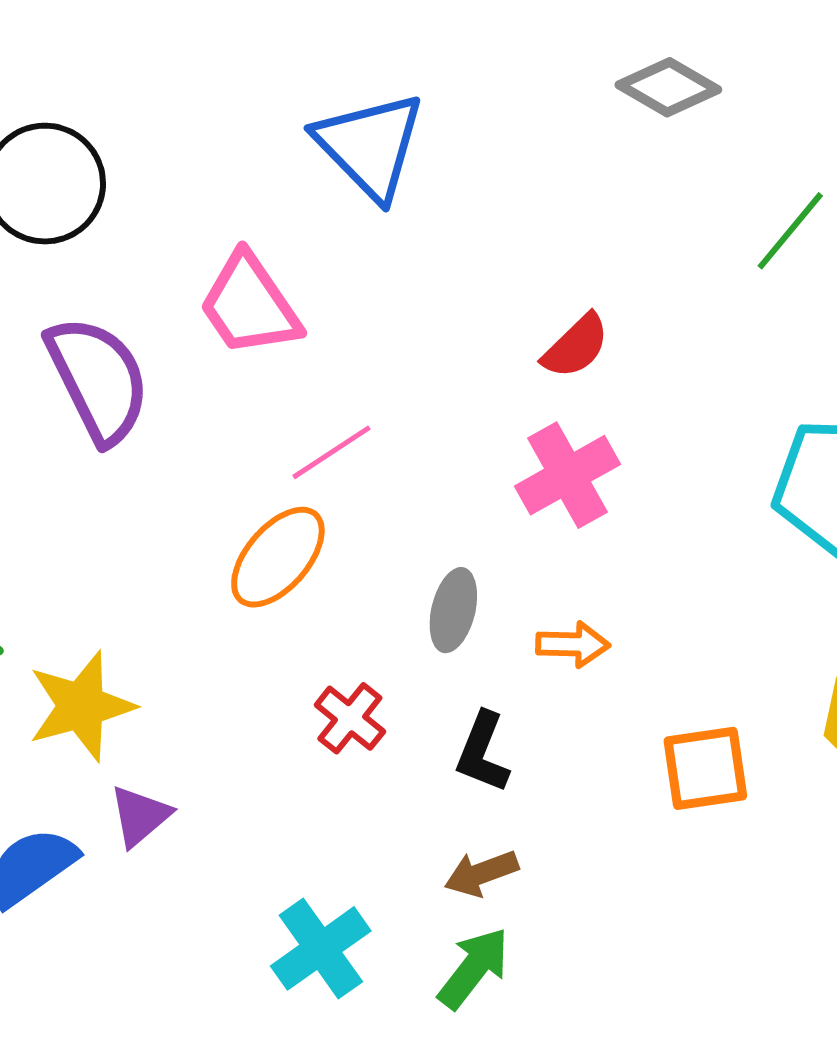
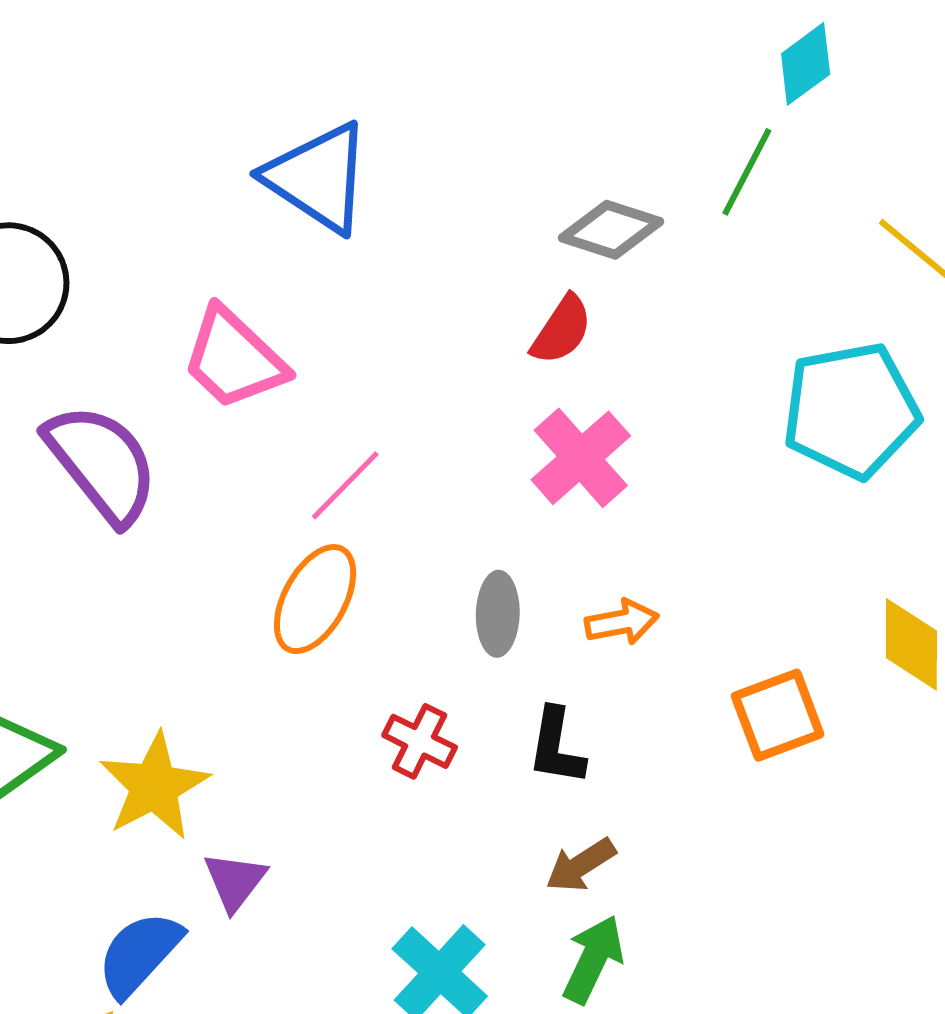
gray diamond: (668, 87) -> (611, 230), moved

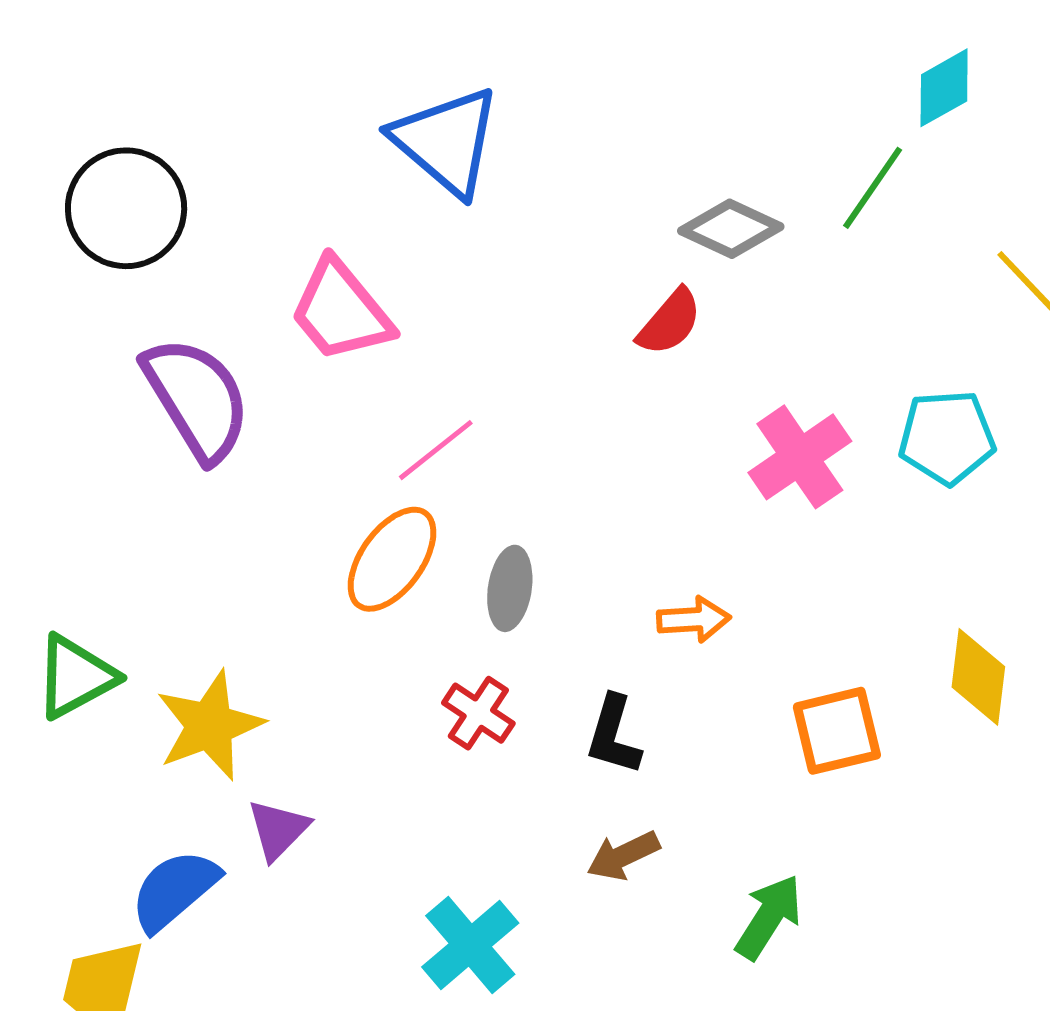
cyan pentagon: (851, 410) -> (947, 437), size x0.7
pink cross: (581, 458) -> (800, 457), moved
gray ellipse: (498, 614) -> (510, 588), moved
green arrow: (593, 959) -> (769, 917), moved

